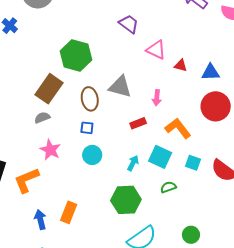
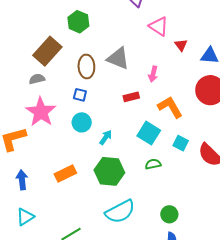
green hexagon: (76, 55) -> (78, 22), size x0.7
red triangle: (181, 65) -> (181, 45), turned 32
pink star: (50, 150) -> (41, 112), size x1.4
cyan arrow: (133, 163) -> (106, 137), moved
orange rectangle: (69, 212) -> (65, 174), moved, turned 35

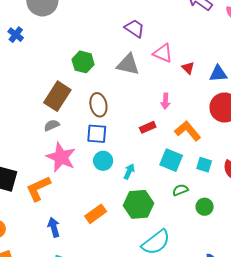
gray triangle: (118, 58) -> (128, 65), moved
blue square: (80, 95) -> (97, 134), size x1.5
green circle: (169, 214) -> (205, 207), moved

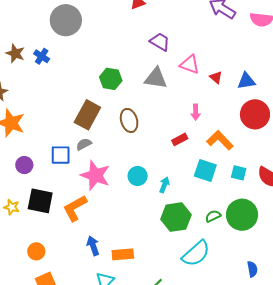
blue square: (97, 134) -> (61, 155), moved
green semicircle: (180, 190) -> (213, 216), moved
green circle: (205, 207) -> (242, 215), size x1.8
orange rectangle: (96, 214) -> (123, 254), moved, turned 35

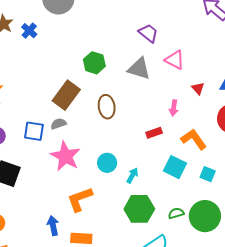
red triangle: (216, 77) -> (198, 88), moved
orange L-shape: (75, 208) -> (80, 199), moved

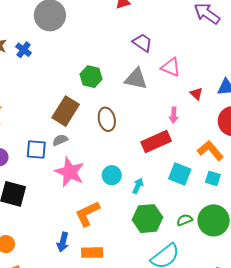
red rectangle: (154, 133) -> (156, 141), size x1.8
orange L-shape: (194, 139) -> (210, 150), moved
blue arrow: (53, 226) -> (63, 242), turned -150

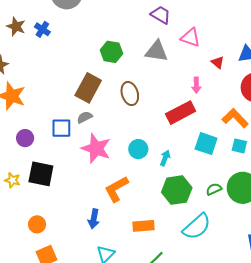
orange rectangle: (92, 253) -> (143, 226), moved

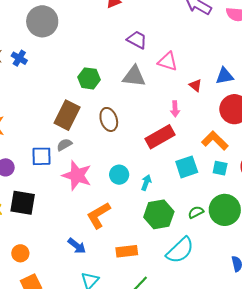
cyan square: (206, 144) -> (187, 167), turned -35
blue arrow: (94, 219) -> (77, 246), turned -60

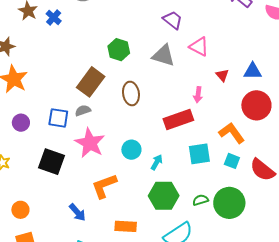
black square: (23, 203) -> (52, 162), moved

